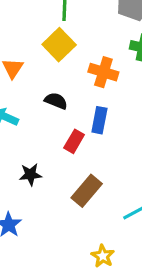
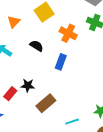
red rectangle: (74, 141) -> (10, 94), moved
black star: (30, 174) -> (28, 85), moved

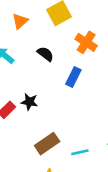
brown rectangle: (46, 103) -> (47, 144), moved

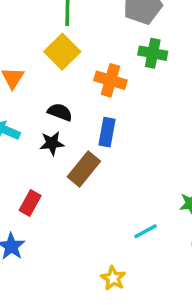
black star: (29, 102) -> (52, 143), moved
brown rectangle: (47, 144) -> (84, 169), moved

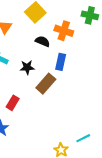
black semicircle: (60, 112) -> (43, 41), moved
cyan line: (146, 231) -> (83, 138), moved

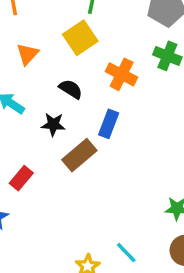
black semicircle: (43, 41) -> (71, 89), moved
cyan line: (83, 138) -> (126, 253), turned 64

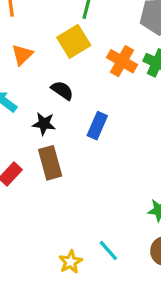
orange cross: (122, 74) -> (122, 61), moved
brown rectangle: (79, 155) -> (50, 163), moved, turned -68

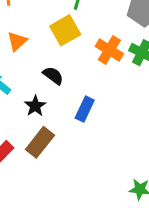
black star: (44, 124) -> (35, 106), turned 30
brown rectangle: (50, 163) -> (40, 142), turned 52

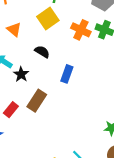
orange triangle: (17, 41) -> (14, 29), turned -32
black star: (35, 106) -> (21, 74), moved

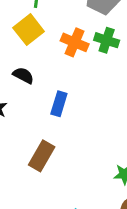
brown rectangle: (37, 101) -> (42, 156), moved

